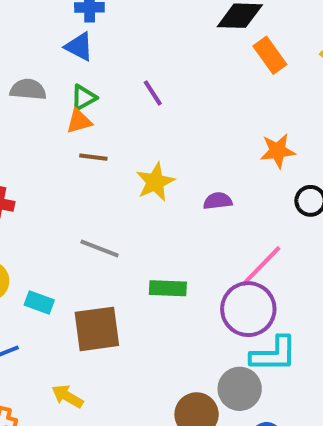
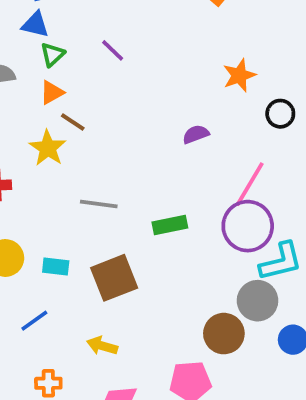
green triangle: (84, 98) -> (52, 54), moved
brown line: (93, 157) -> (73, 122), turned 40
yellow star: (155, 182) -> (48, 148), moved

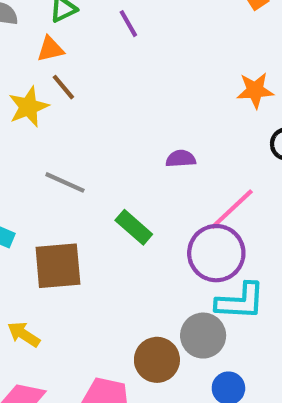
purple semicircle: (196, 134) -> (181, 159), moved
green rectangle: (170, 225) -> (134, 227), turned 36

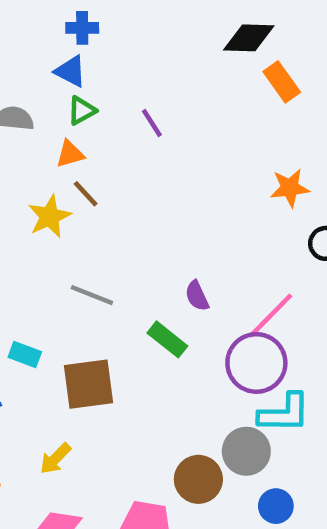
purple semicircle: (181, 159) -> (197, 296), moved, turned -108
yellow arrow: (24, 334) -> (55, 459), turned -76

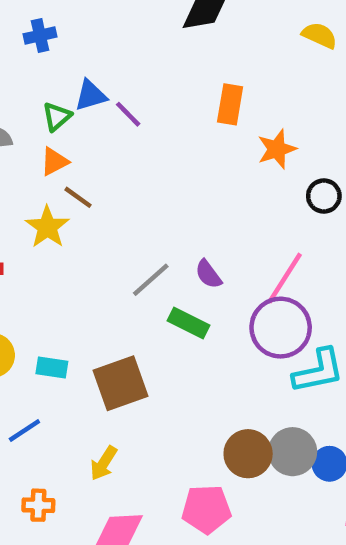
blue triangle: (71, 71) -> (91, 95), moved, turned -32
orange rectangle: (282, 82) -> (230, 104), moved, turned 57
gray line: (92, 295) -> (151, 280), moved, turned -51
gray circle: (246, 451) -> (293, 452), moved

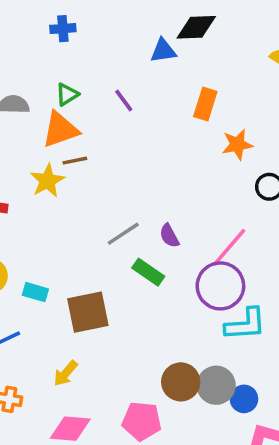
blue triangle: (91, 95) -> (163, 51), moved
orange triangle: (54, 162) -> (60, 130), size x1.6
brown line: (78, 197) -> (75, 161), turned -55

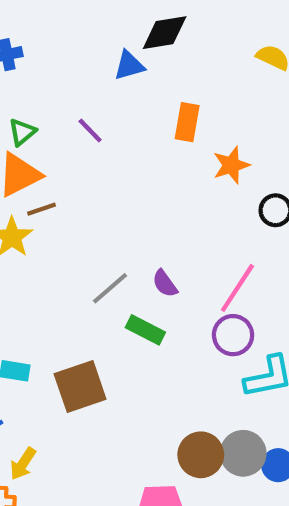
purple circle: (220, 286) -> (233, 335), size x0.7
yellow arrow: (66, 373) -> (23, 464), moved

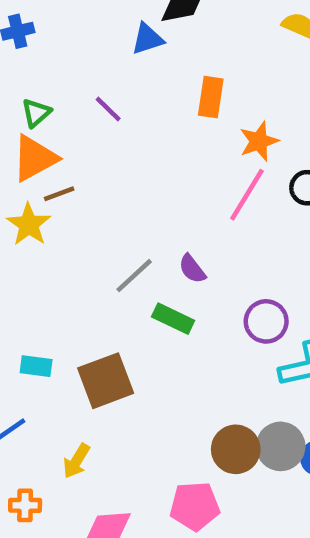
pink line: (237, 288) -> (247, 195), moved
yellow arrow: (23, 464) -> (76, 461), moved

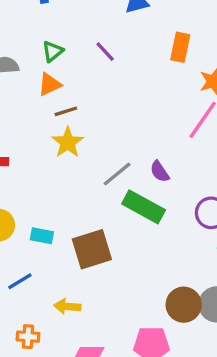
orange triangle: (35, 158) -> (50, 84), size x0.7
yellow star: (29, 224) -> (68, 142), moved
green rectangle: (173, 319) -> (144, 207), size x1.4
yellow arrow: (76, 461) -> (67, 306), turned 60

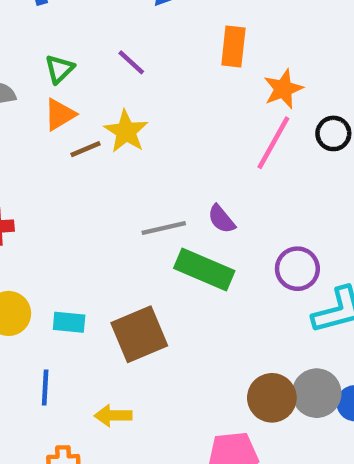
yellow star: (68, 142) -> (126, 131), moved
gray line: (117, 174) -> (164, 228), turned 32
blue line: (20, 281) -> (45, 387), turned -50

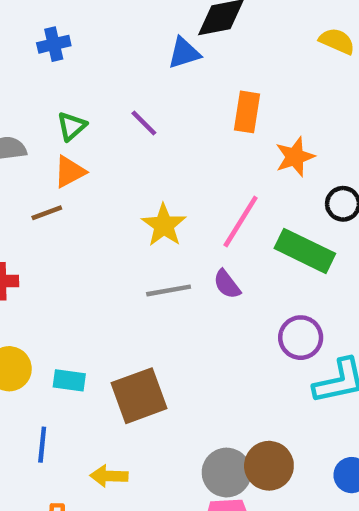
yellow star: (126, 131) -> (164, 225), moved
pink line: (273, 143) -> (241, 222), moved
brown line: (85, 149) -> (47, 213), moved
green rectangle: (204, 269) -> (305, 251), moved
gray circle: (317, 393) -> (227, 473), moved

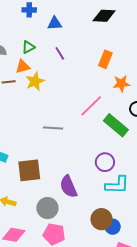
blue triangle: (184, 53) -> (55, 23), moved
yellow star: (164, 225) -> (35, 81), moved
purple semicircle: (227, 284) -> (68, 187), moved, size x1.6
brown circle: (269, 466) -> (101, 219), moved
gray circle: (227, 473) -> (47, 208), moved

